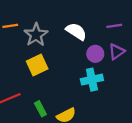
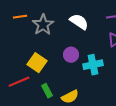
purple circle: (95, 54) -> (71, 55), moved
yellow square: (37, 65) -> (37, 63), moved, turned -30

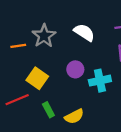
orange line: (20, 17) -> (18, 46), moved

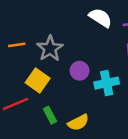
white semicircle: (84, 32) -> (100, 18), moved
gray star: (44, 36) -> (50, 49), moved

